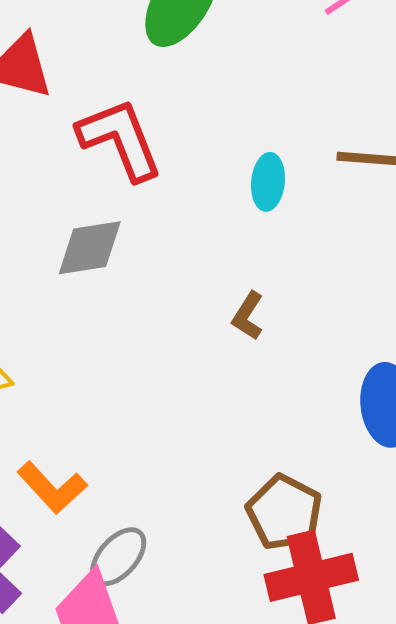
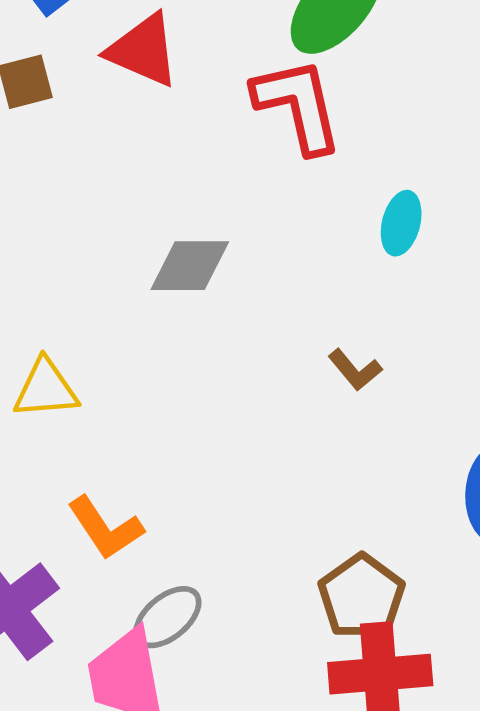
red L-shape: (120, 139) -> (298, 105), moved
brown L-shape: (248, 316) -> (355, 370), turned -81

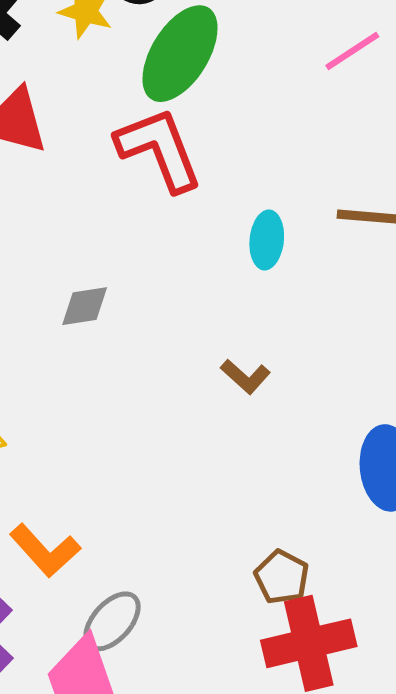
gray diamond: (190, 266) -> (85, 306), size x0.7
brown pentagon: (362, 597) -> (282, 577), size x0.7

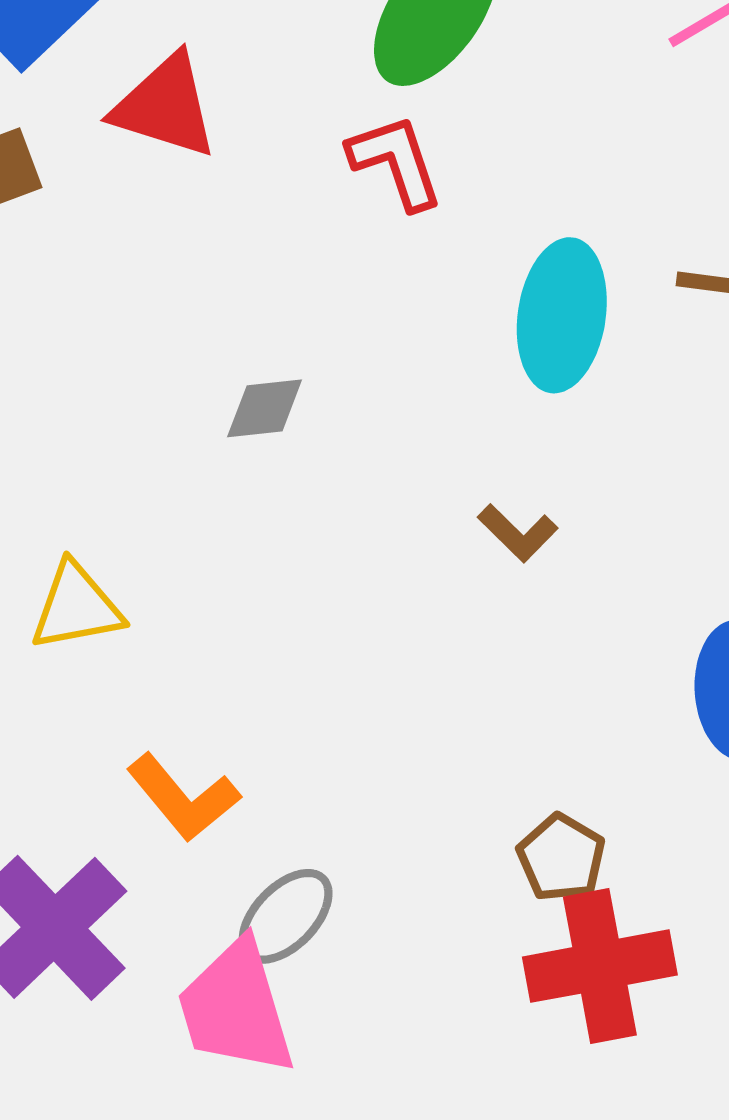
red L-shape: (159, 149) -> (396, 162), size x0.7
cyan ellipse: (267, 240) -> (562, 315), size x1.6

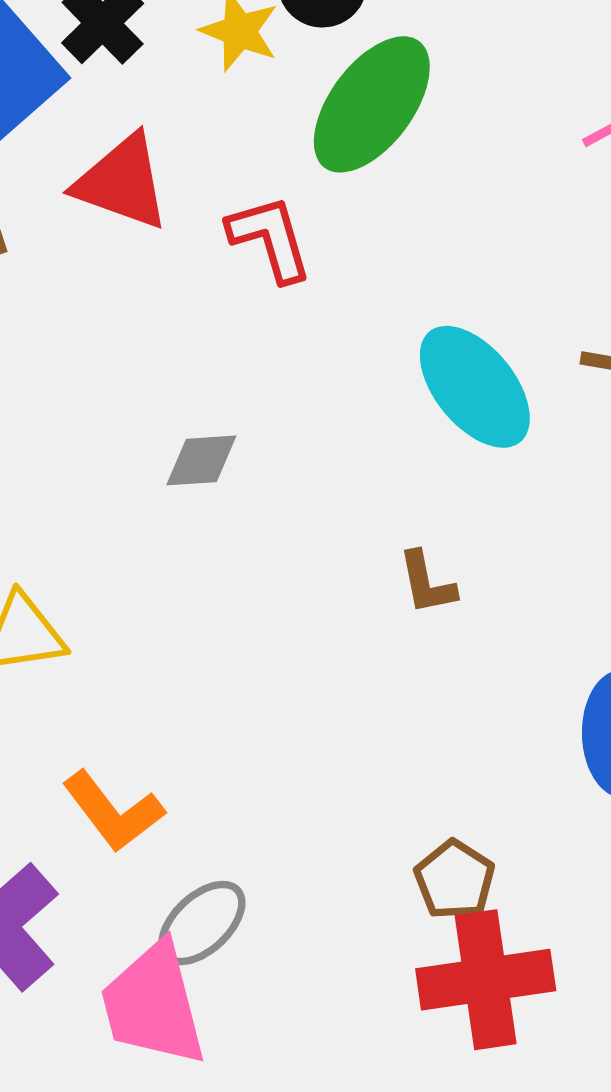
red L-shape: (396, 162) -> (270, 238), moved
cyan ellipse: (562, 315) -> (475, 387), turned -50
brown L-shape: (518, 533) -> (427, 583), turned 32

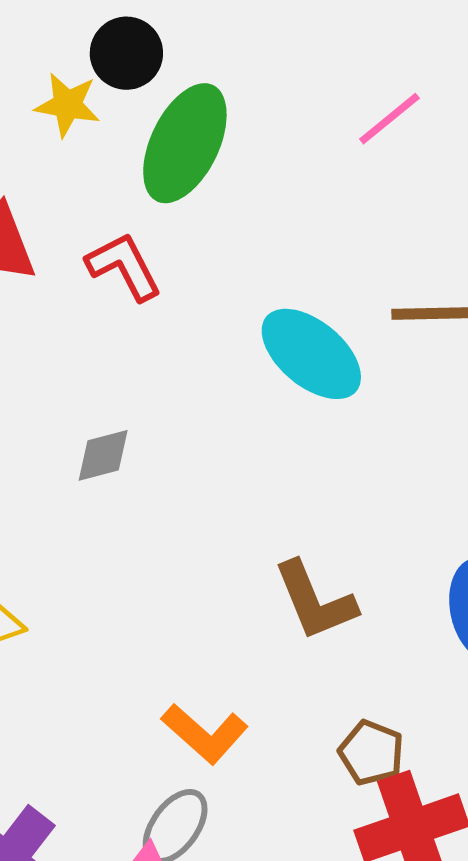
brown L-shape: (427, 583) -> (315, 601), moved, size x1.6
orange L-shape: (113, 811) -> (205, 734), moved

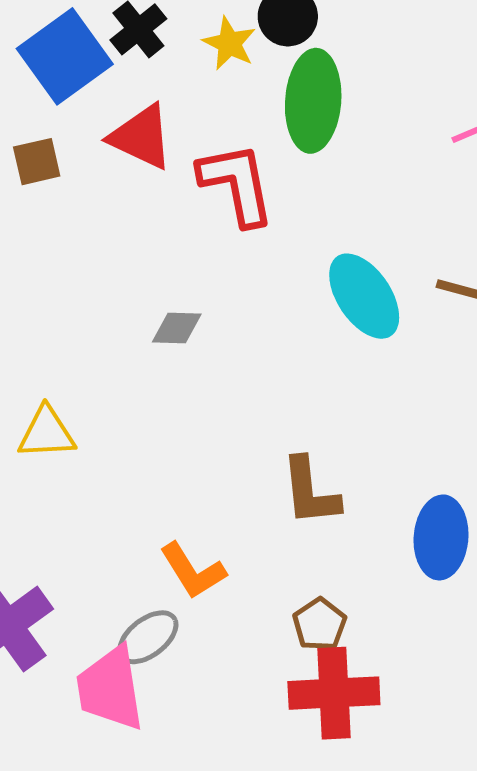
green ellipse: (185, 143) -> (313, 101), turned -38
red L-shape: (124, 266) -> (237, 184), size x1.4

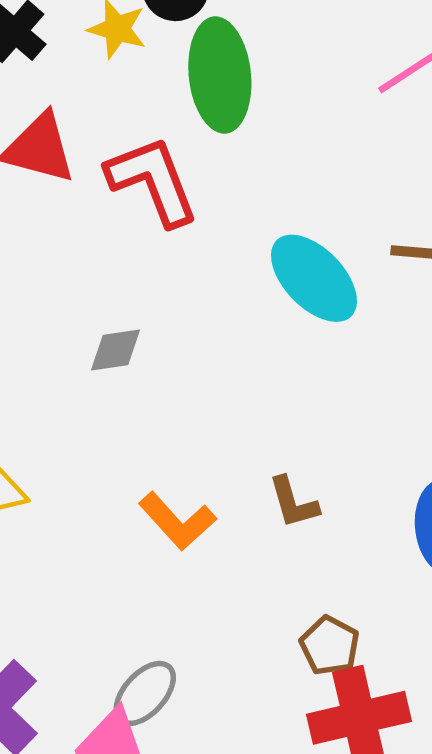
brown L-shape: (310, 492) -> (293, 502), size x0.7
orange L-shape: (193, 571) -> (177, 521), moved

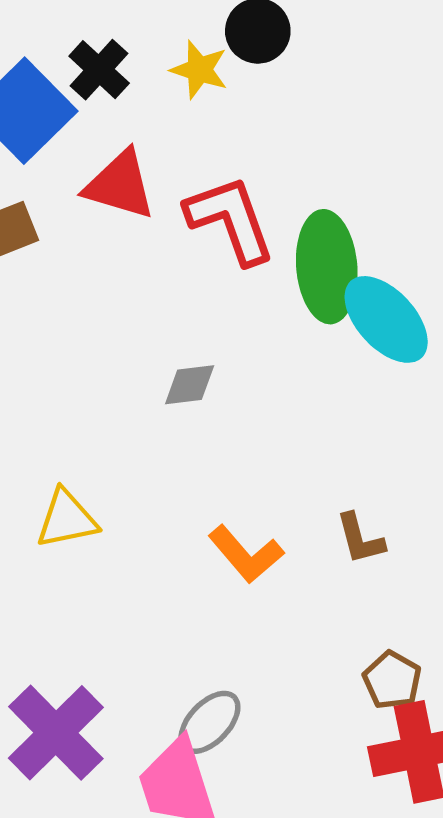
green ellipse: (220, 75) -> (327, 267), moved

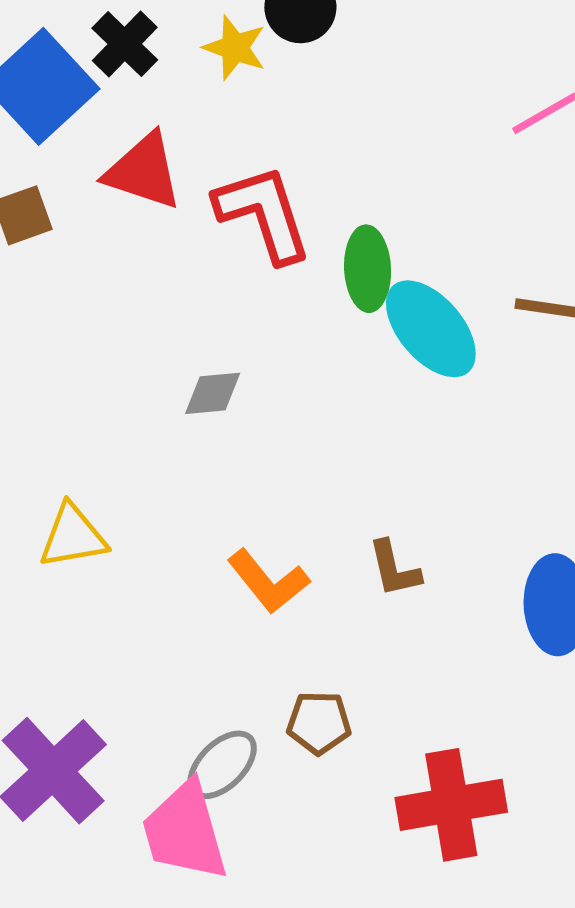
green ellipse: (327, 267) -> (368, 269), size x0.7
brown pentagon: (392, 680) -> (319, 723), moved, turned -30

